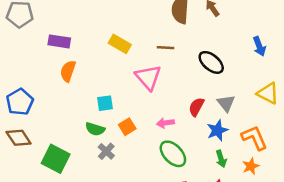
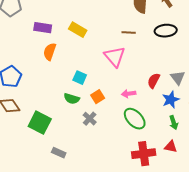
yellow rectangle: (120, 44) -> (78, 30), moved
black ellipse: (211, 62) -> (166, 31), moved, turned -45
cyan square: (105, 103) -> (80, 78), turned 32
gray cross: (106, 151) -> (90, 119), moved

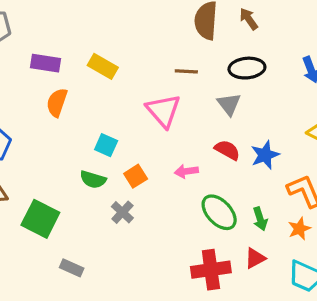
gray triangle: (178, 78) -> (229, 104), moved
red semicircle: (154, 81) -> (227, 150), turned 91
blue star: (171, 100) -> (265, 155), moved
green ellipse: (135, 119) -> (219, 212), moved
red triangle: (171, 147) -> (255, 258), turned -40

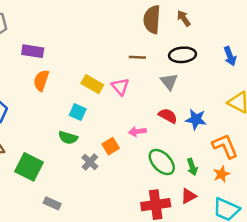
yellow rectangle: (103, 66) -> (92, 84), moved
pink triangle: (163, 111) -> (120, 86), size x0.7
blue star: (265, 155) -> (196, 119), turned 30
orange square: (136, 176) -> (111, 146), moved

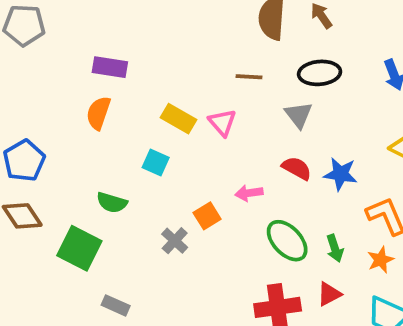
purple rectangle: (33, 51) -> (110, 67), moved
green semicircle: (68, 138) -> (112, 203), moved

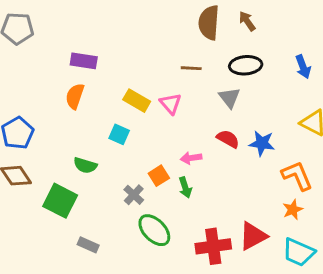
green ellipse: (287, 241) -> (154, 230), moved
green arrow: (335, 248) -> (185, 187), moved
red triangle: (329, 294) -> (253, 236), size x1.5

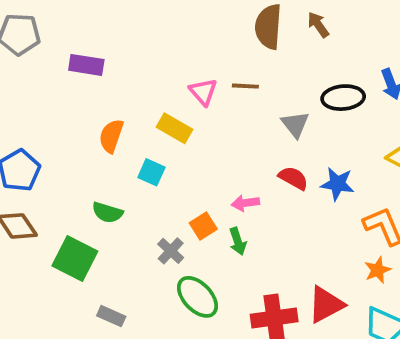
purple rectangle: (84, 61) -> (86, 65), moved
black ellipse: (246, 65) -> (343, 98), moved
orange semicircle: (75, 96) -> (111, 136), moved
pink triangle: (171, 104) -> (203, 92), moved

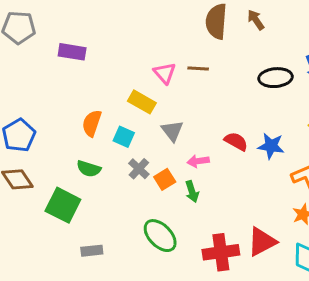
gray triangle: (295, 124) -> (172, 131), moved
orange semicircle: (111, 136) -> (92, 123), moved
gray cross: (171, 251) -> (139, 169), moved
gray rectangle: (111, 316) -> (92, 251), turned -30

